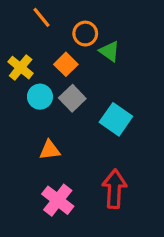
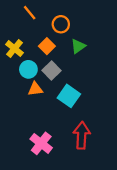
green triangle: (109, 51) -> (78, 46), moved, turned 49
cyan square: (116, 119) -> (69, 96), moved
orange triangle: (50, 150) -> (35, 89), moved

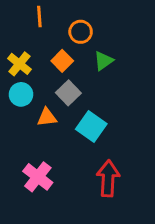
orange line: (30, 13) -> (39, 17), turned 35
cyan circle: (28, 69) -> (21, 94), moved
pink cross: (41, 143) -> (38, 177), moved

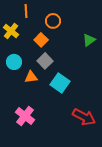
green triangle: (103, 61) -> (89, 40), moved
yellow cross: (19, 64) -> (11, 31), moved
red arrow: (108, 178) -> (84, 117), moved, turned 115

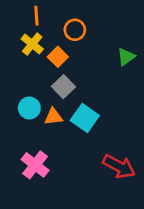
yellow cross: (11, 31) -> (32, 44), moved
cyan circle: (14, 62) -> (29, 108), moved
orange triangle: (31, 77) -> (54, 117), moved

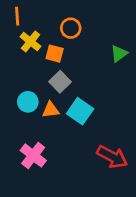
orange line: (36, 16) -> (17, 16), moved
orange square: (58, 57) -> (55, 54), turned -30

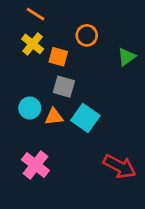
orange line: (17, 16) -> (35, 14), moved, turned -54
orange circle: (71, 28) -> (87, 35), moved
gray square: (60, 82) -> (64, 87), turned -30

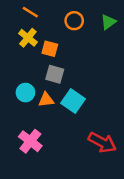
orange circle: (87, 35) -> (74, 21), moved
green triangle: (127, 57) -> (108, 22), moved

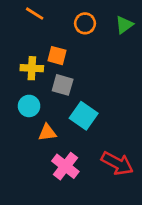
yellow cross: (28, 38) -> (32, 68), moved, turned -36
orange triangle: (46, 100) -> (47, 133), moved
pink cross: (30, 141) -> (65, 166), moved

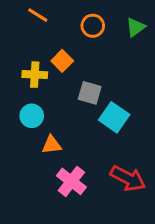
orange square: (57, 56) -> (62, 61), turned 30
gray square: (63, 85) -> (90, 93), moved
cyan square: (84, 116) -> (114, 117), moved

